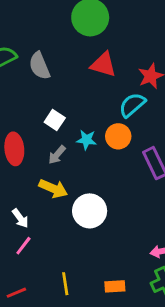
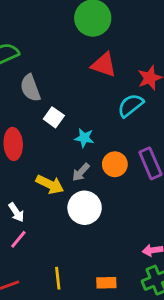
gray semicircle: (39, 66) -> (30, 88), moved
orange circle: (118, 136) -> (115, 164), moved
gray arrow: (57, 155) -> (81, 172), moved

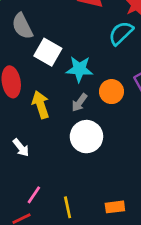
white square: (54, 117) -> (48, 52), size x1.4
cyan star: (84, 138) -> (79, 69), size x1.4
yellow arrow: (50, 184) -> (41, 105), moved, turned -128
pink line: (18, 239) -> (34, 195), moved

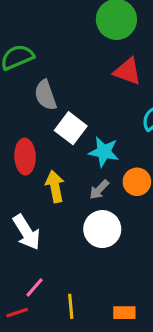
white arrow: (21, 148) -> (27, 232), size x1.6

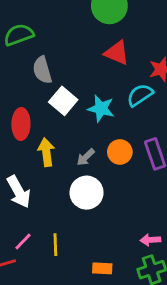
cyan star: (104, 152) -> (101, 109), moved
yellow line: (71, 306) -> (55, 245), moved

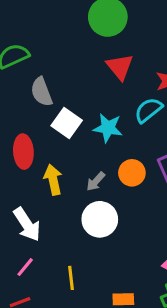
red triangle: (117, 53) -> (120, 67), turned 32
pink line: (23, 241) -> (25, 267), moved

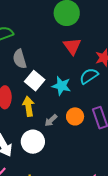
yellow arrow: (53, 180) -> (28, 106), moved
white circle: (100, 219) -> (33, 142), moved

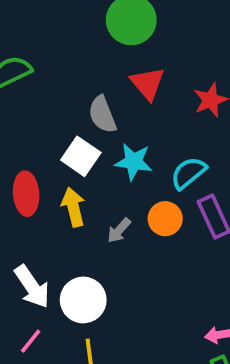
gray semicircle: (20, 59) -> (102, 115), moved
cyan semicircle: (89, 76) -> (188, 173), moved
white circle: (33, 142) -> (83, 300), moved

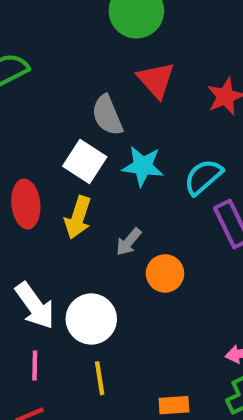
yellow arrow: (73, 207) -> (78, 217), turned -147
orange circle: (165, 219) -> (165, 273), moved
pink line: (31, 341) -> (35, 366), turned -36

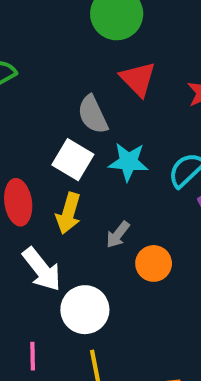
white arrow: (35, 306) -> (42, 269), moved

